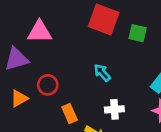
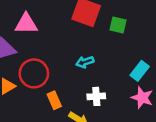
cyan arrow: (102, 73) -> (85, 62), turned -66
red circle: (48, 85) -> (34, 73), size x1.5

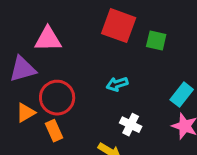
white cross: (96, 96) -> (131, 125), turned 30
orange rectangle: (54, 100) -> (54, 131), moved

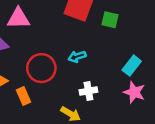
red circle: (57, 98) -> (41, 68), moved
white cross: (131, 125) -> (88, 91), turned -36

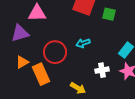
white cross: (88, 91) -> (102, 70), moved
orange rectangle: (24, 96) -> (41, 74), size x1.5

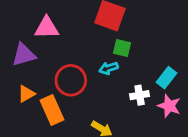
green square: (109, 14) -> (122, 48), moved
white cross: (102, 70) -> (140, 95), moved

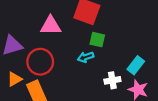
pink triangle: (47, 28) -> (51, 26), moved
red circle: (71, 80) -> (40, 62), moved

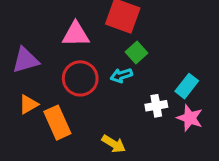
green square: (97, 40) -> (137, 53), turned 35
red circle: (40, 62) -> (80, 78), moved

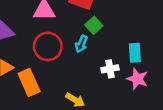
cyan arrow: (121, 75) -> (81, 44), turned -49
cyan rectangle: (187, 86) -> (135, 53), turned -42

